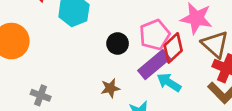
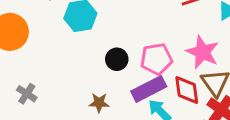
red diamond: (173, 48) -> (187, 90), moved, turned -68

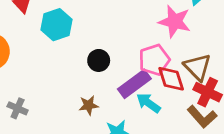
pink star: (202, 52) -> (175, 21), moved
pink pentagon: (156, 59) -> (154, 60), moved

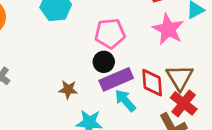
black circle: (99, 60) -> (104, 62), moved
pink pentagon: (154, 60) -> (110, 33), moved

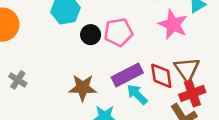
black circle: (104, 62) -> (91, 35), moved
brown star: (68, 89) -> (83, 88), size x1.5
red cross: (184, 103) -> (192, 93), turned 35

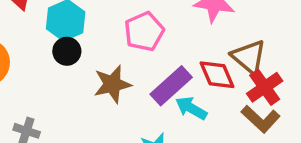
black circle: (91, 35) -> (67, 51), moved
brown star: (83, 88) -> (112, 84), moved

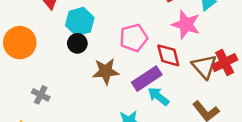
red diamond: (217, 75) -> (168, 55), moved
red cross: (265, 87) -> (225, 63), moved

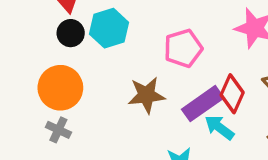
orange circle: (20, 43) -> (60, 88), moved
black circle: (77, 43) -> (71, 33), moved
red diamond: (168, 55) -> (232, 94), moved, turned 40

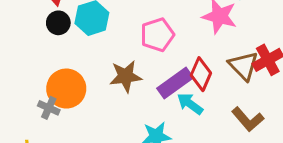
orange circle: (60, 88) -> (66, 89), moved

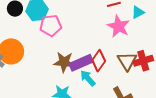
pink pentagon: (157, 35) -> (51, 25), moved
brown star: (126, 76) -> (64, 62), moved

